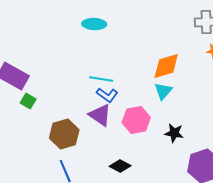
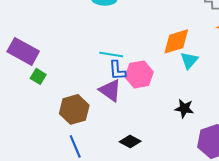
cyan triangle: (163, 91) -> (189, 60), moved
blue L-shape: (107, 95) -> (117, 70), turned 50
pink hexagon: (136, 120) -> (139, 74), moved

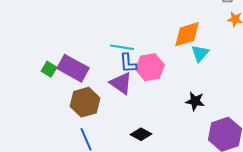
purple rectangle: (23, 51) -> (73, 68), moved

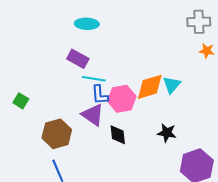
orange diamond: (187, 34) -> (150, 87), moved
purple rectangle: (73, 68) -> (78, 59), moved, size x0.7
black diamond: (141, 134) -> (118, 135), moved, turned 55

